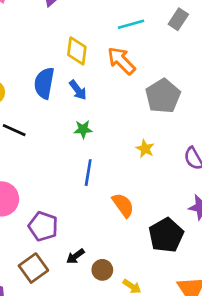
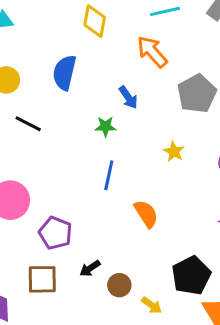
yellow diamond: (77, 51) -> (95, 21), moved
blue arrow: (78, 90) -> (128, 97), moved
black pentagon: (166, 235) -> (191, 275), moved
brown square: (33, 268) -> (42, 279), turned 32

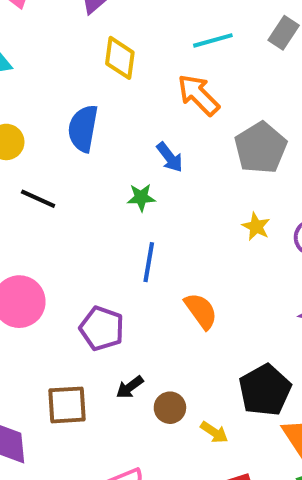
yellow star: (174, 152) -> (256, 227), moved
purple pentagon: (55, 233) -> (102, 328), moved

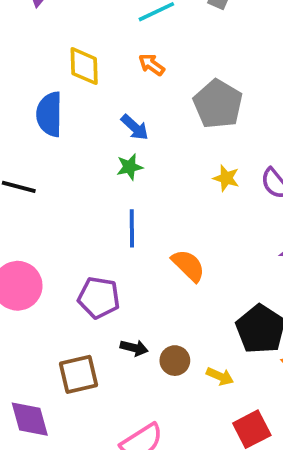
yellow diamond: (120, 58) -> (84, 66), moved
orange arrow: (198, 95) -> (152, 65), size x0.6
green star: (141, 197) -> (130, 167), moved
black arrow: (130, 387) -> (134, 348), turned -120

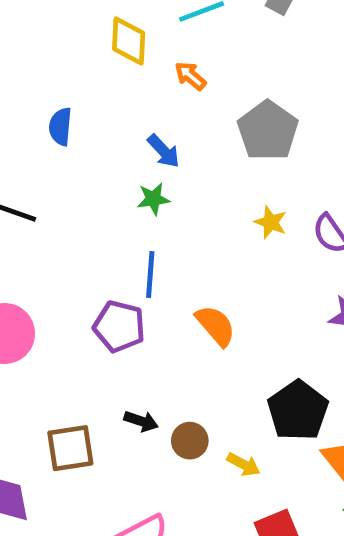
yellow diamond: (84, 66) -> (129, 41), moved
blue semicircle: (49, 114) -> (60, 127), size x0.7
purple pentagon: (99, 298) -> (119, 326), moved

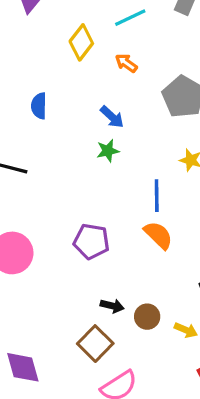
yellow diamond: (129, 41) -> (81, 42), turned 40
blue line: (150, 274) -> (157, 196), moved
brown square: (70, 448) -> (95, 344), moved, turned -32

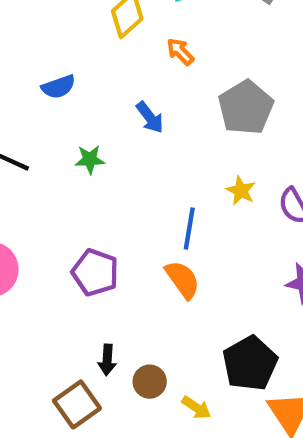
blue semicircle: (39, 106) -> (58, 87), turned -120
green star: (108, 151) -> (90, 159), moved
black arrow: (112, 306) -> (107, 360), turned 70

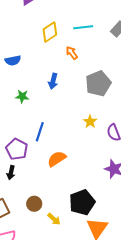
blue arrow: (150, 117) -> (53, 81), turned 42
blue line: (189, 229) -> (40, 132), moved
orange semicircle: (182, 280) -> (57, 159), turned -96
black arrow: (107, 360) -> (11, 173), moved

